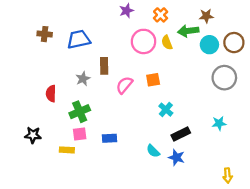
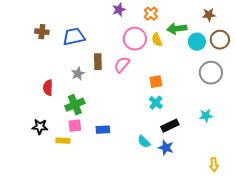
brown star: (206, 16) -> (209, 15), moved
orange square: (153, 80) -> (156, 82), moved
pink semicircle: (124, 85) -> (122, 65), moved
black star: (33, 135) -> (40, 127), moved

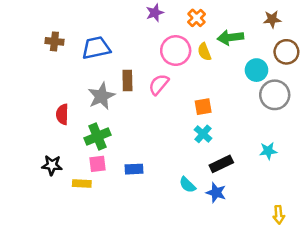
cyan circle: (197, 42) -> (256, 70), moved
gray star: (78, 74) -> (101, 96), size x1.5

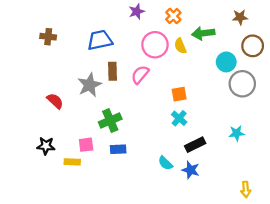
blue trapezoid: (96, 48) -> (100, 40), moved
red semicircle: (62, 114) -> (55, 101), turned 132
green cross: (97, 137) -> (110, 121), moved

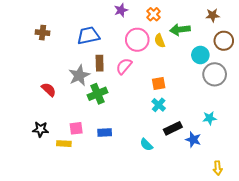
green cross: (110, 121) -> (98, 94), moved
blue star: (191, 170) -> (193, 140), moved

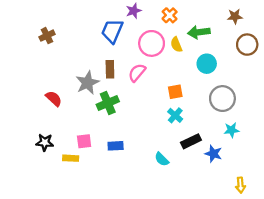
brown cross: (43, 33) -> (47, 36), turned -32
blue trapezoid: (88, 36) -> (112, 31), moved, turned -55
cyan circle: (200, 55) -> (207, 64), moved
gray circle: (215, 74) -> (222, 99), moved

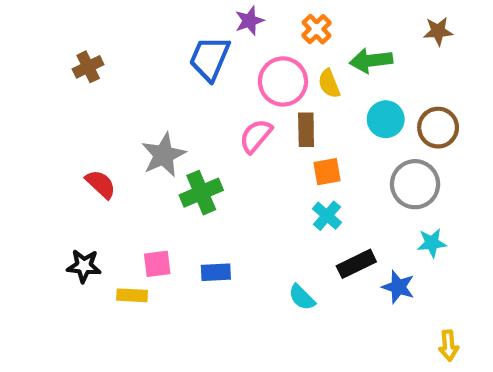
brown circle: (247, 45) -> (438, 128), moved
brown rectangle: (110, 69) -> (306, 130), moved

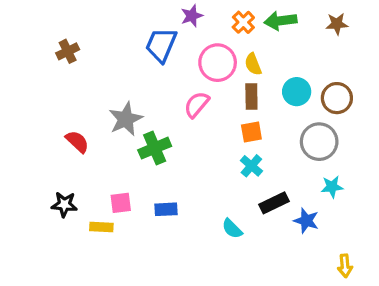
green arrow: (371, 61) -> (280, 21), moved
brown rectangle: (306, 130) -> (251, 96), moved

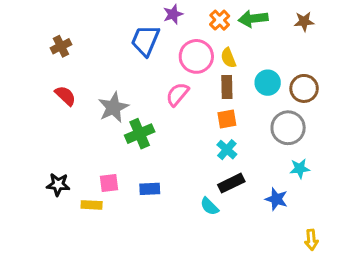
red semicircle: (77, 142) -> (65, 96), moved
black rectangle: (274, 203) -> (231, 183), moved

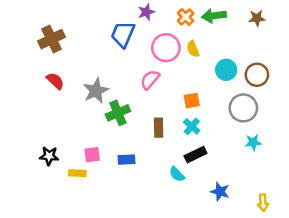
brown cross: (61, 46) -> (52, 39), size x1.5
brown rectangle: (227, 87) -> (159, 128), moved
blue star: (276, 199) -> (220, 192), moved

